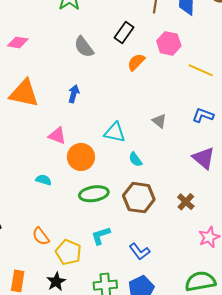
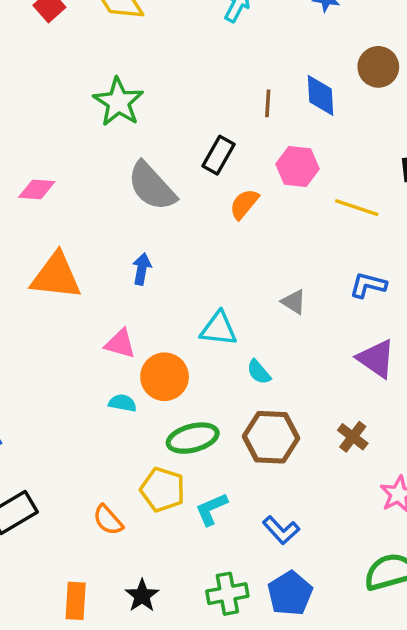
gray semicircle: (84, 47) -> (152, 186), size x1.4
cyan semicircle: (43, 180) -> (122, 403), moved
yellow pentagon: (68, 252) -> (163, 490), moved

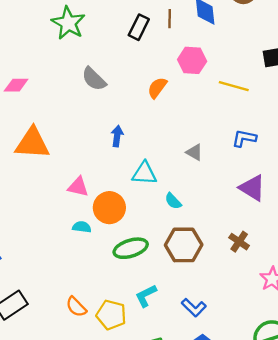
black rectangle: (218, 155) -> (139, 27), moved
gray semicircle: (152, 186) -> (94, 79), size x0.7
blue arrow: (142, 269) -> (117, 136), moved
yellow pentagon: (163, 490) -> (111, 315), moved

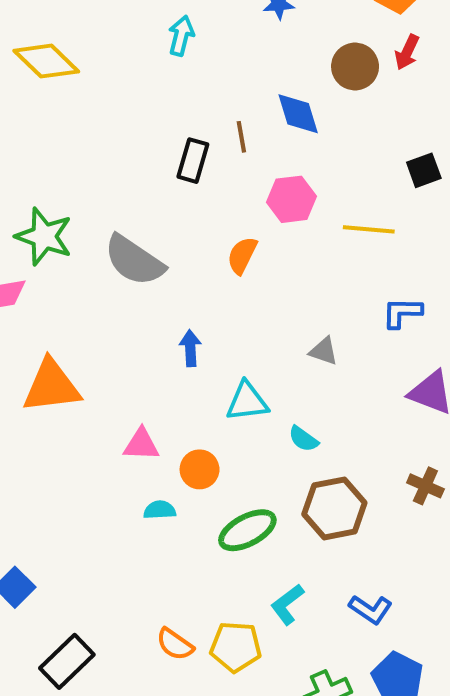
green star: (68, 23) -> (44, 236), moved
gray semicircle: (94, 79) -> (134, 260), size x1.4
orange circle: (109, 208) -> (200, 469), size x0.7

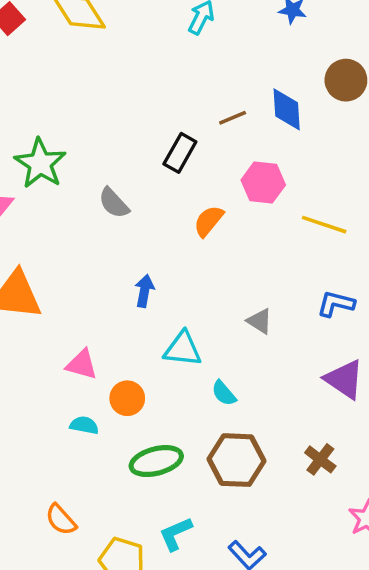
brown line: (241, 137) -> (233, 118), turned 64
black rectangle: (193, 161) -> (180, 153), moved
gray semicircle: (134, 260) -> (114, 203), size x0.6
orange semicircle: (175, 644) -> (61, 520), moved

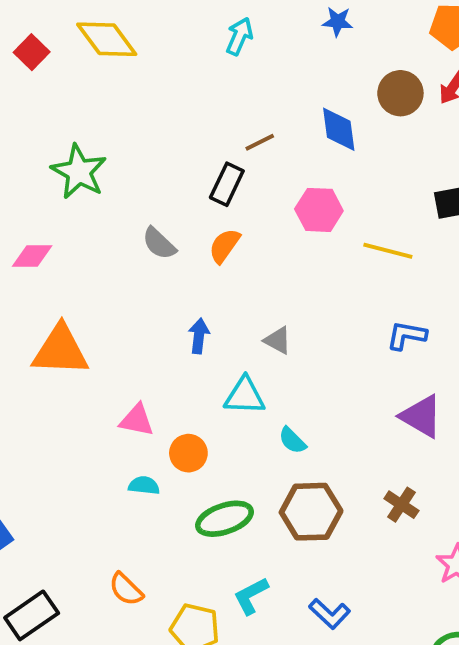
brown line: (233, 118) -> (260, 142), moved
green star: (40, 163) -> (79, 172), moved
orange semicircle: (209, 221) -> (224, 246), moved
gray triangle: (260, 321) -> (278, 340), moved

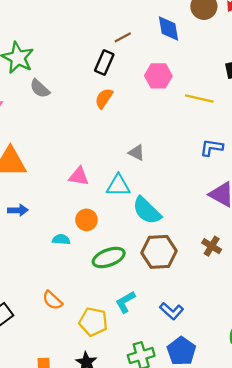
gray semicircle: (159, 243) -> (40, 89), moved
blue arrow: (199, 336) -> (18, 210), moved, turned 84
pink triangle: (137, 420) -> (79, 176), moved
cyan semicircle: (292, 440) -> (147, 211), size x1.8

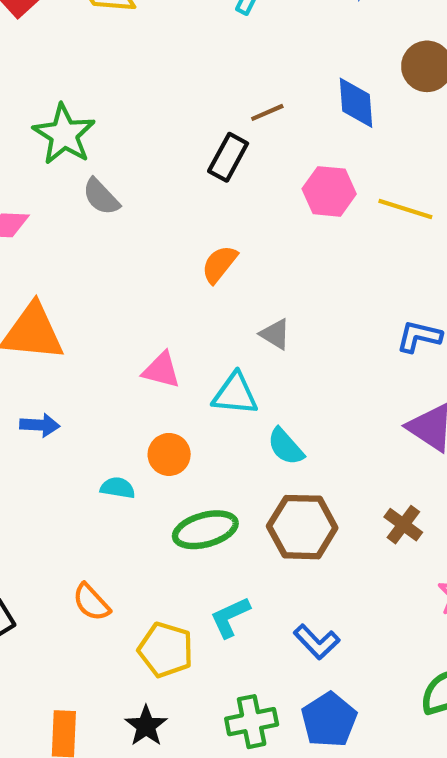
orange semicircle: (104, 98) -> (219, 264), moved
yellow line: (199, 98) -> (405, 209), moved
cyan semicircle: (147, 211) -> (286, 447), size x0.7

